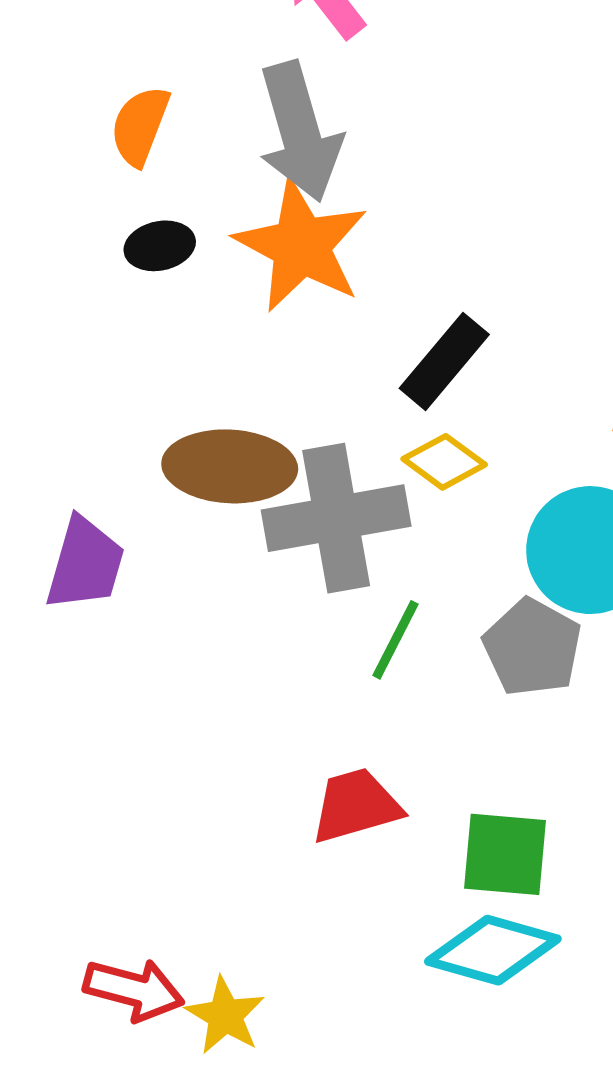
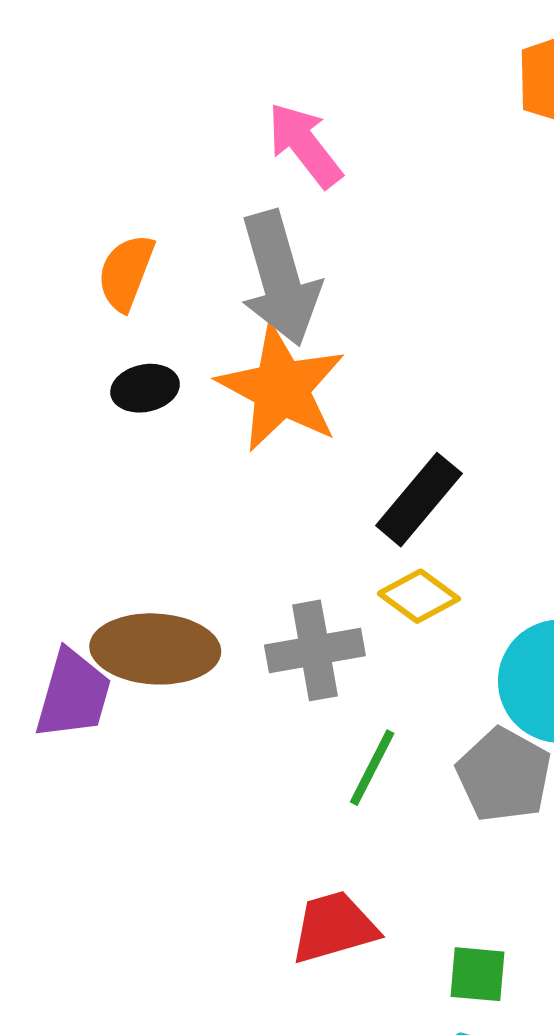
brown ellipse: (230, 466) -> (155, 649), moved
gray cross: (336, 518) -> (315, 650), size x0.7
green square: (505, 854) -> (478, 974), size x0.7

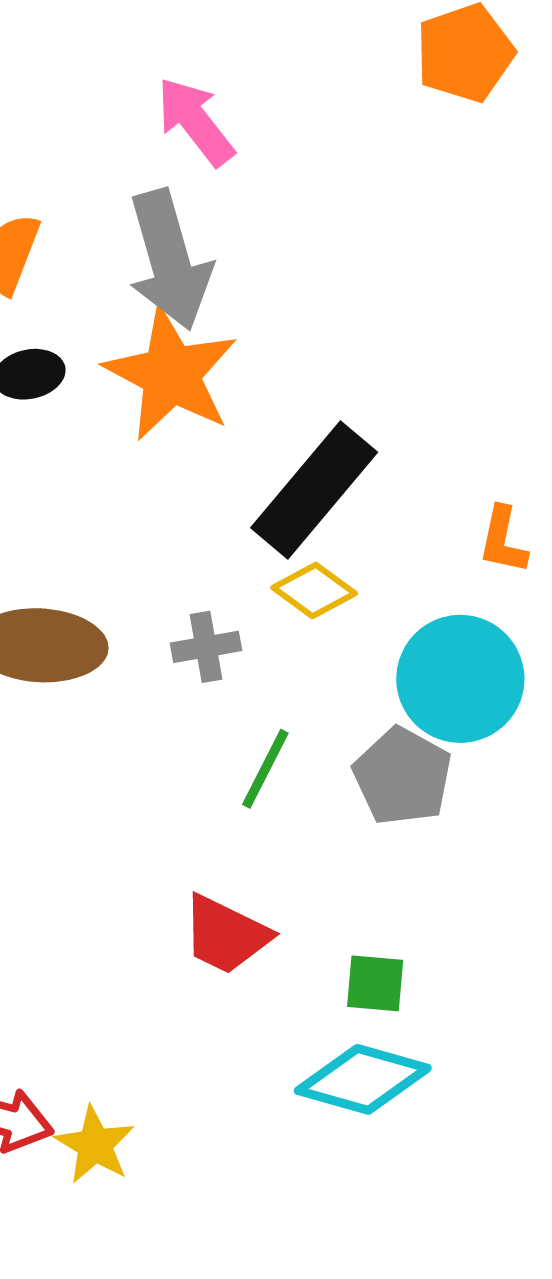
black rectangle: (419, 500) -> (314, 490), size x1.4
gray cross: (315, 650) -> (206, 647), size x0.7
red trapezoid: (334, 927) -> (226, 935), turned -138

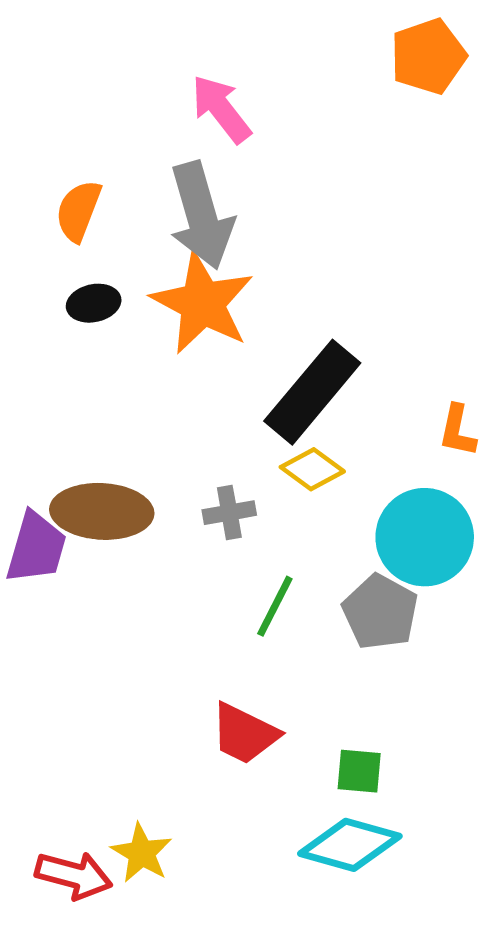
yellow star: (95, 1145) -> (142, 853), moved

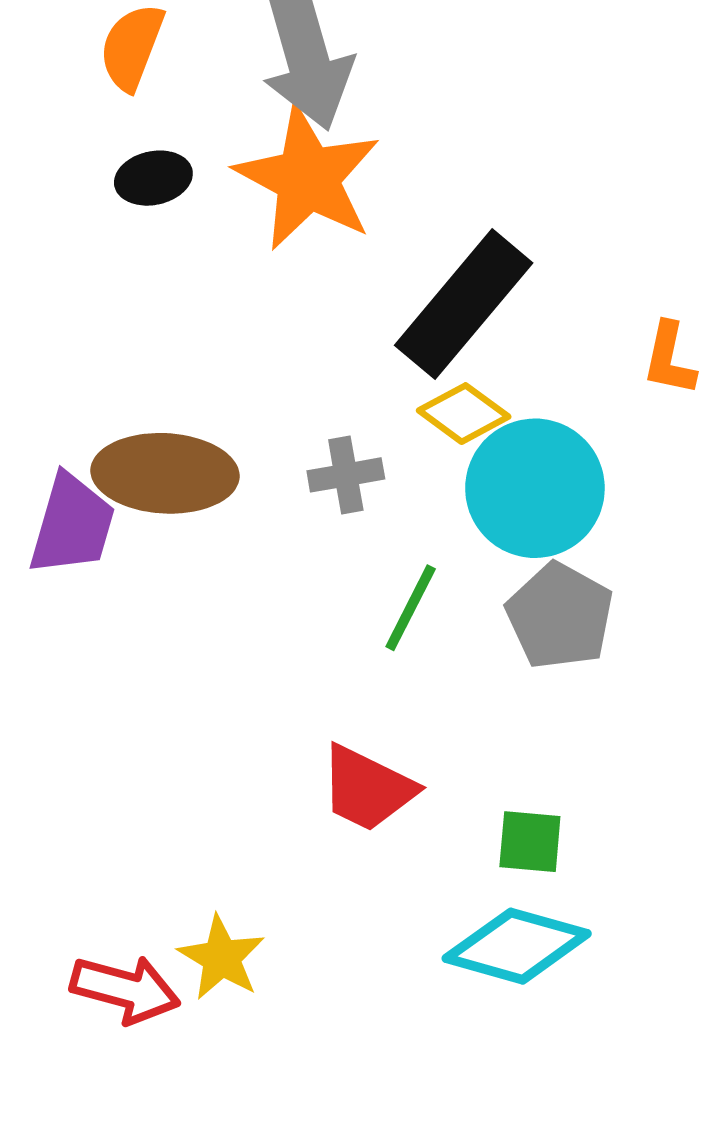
cyan circle: (425, 537) -> (535, 488), moved

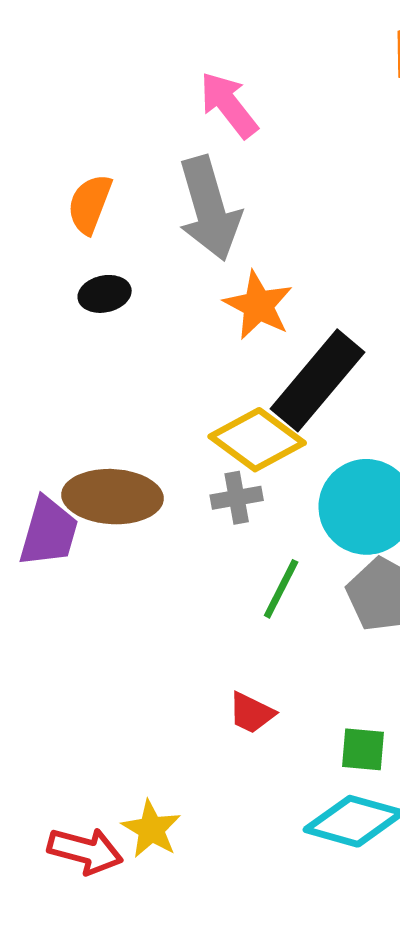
orange star: (308, 178) -> (258, 305), moved, size x0.7
yellow diamond: (464, 414) -> (257, 440), moved, size x1.5
red trapezoid: (367, 789) -> (251, 713), size x0.7

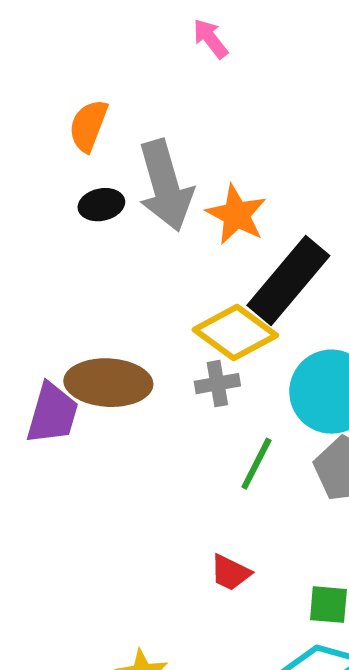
pink arrow: (229, 105) -> (210, 39), size x0.7
gray arrow: (209, 209) -> (165, 186), moved

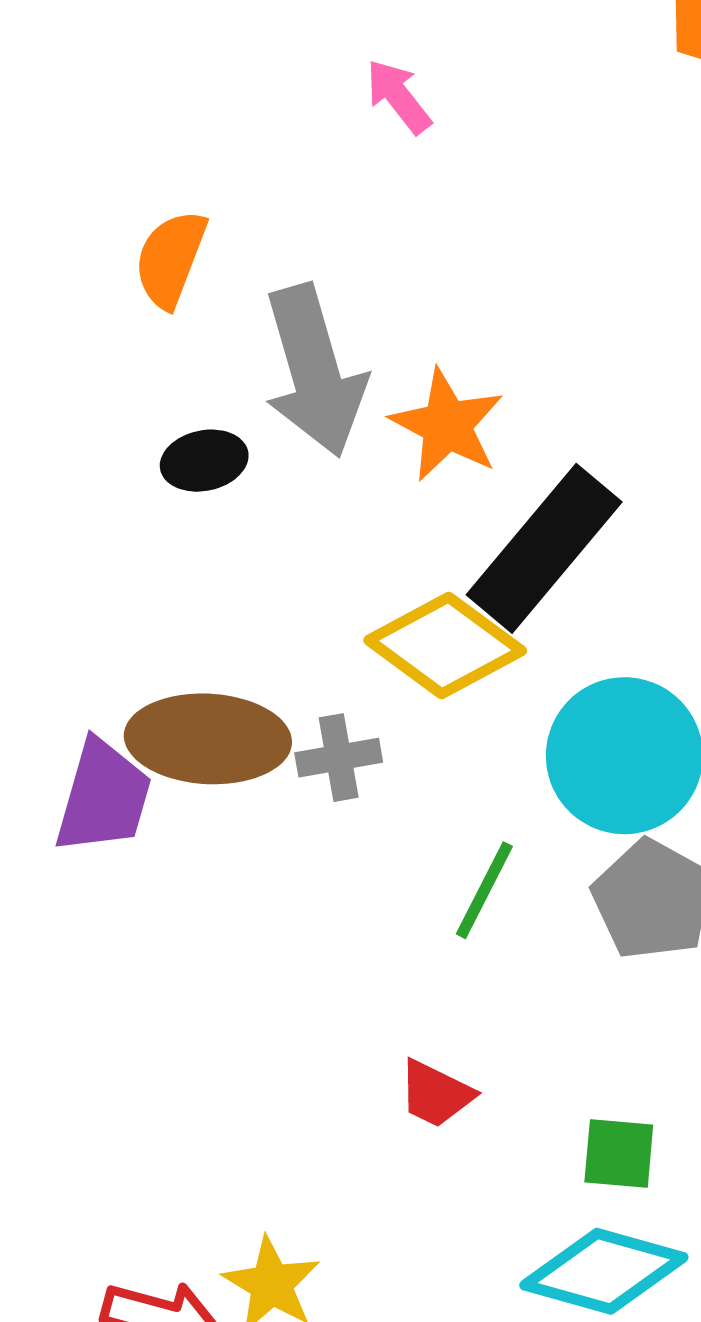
black ellipse: (101, 205) -> (204, 461), moved
gray cross: (217, 384) -> (339, 758), moved

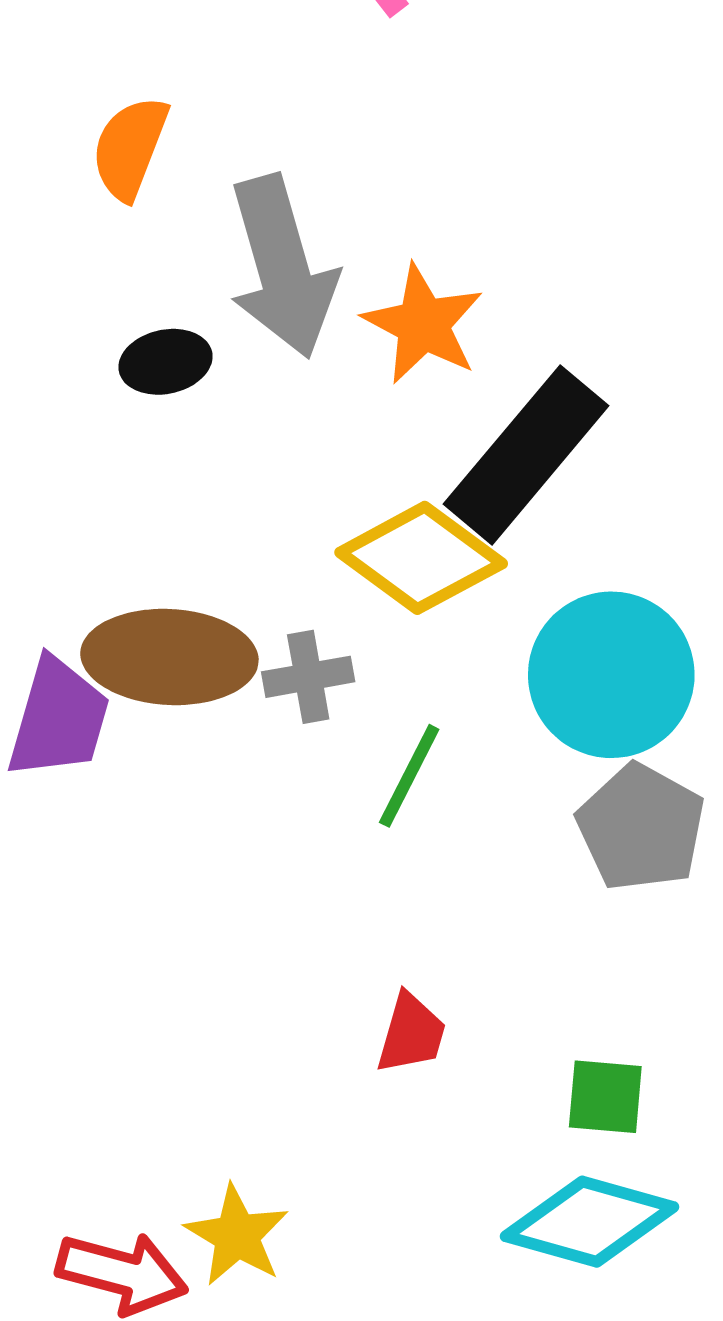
green line: (484, 890) -> (409, 776), moved
red trapezoid: (436, 1094) -> (411, 1033), turned -100

